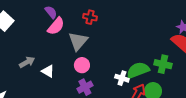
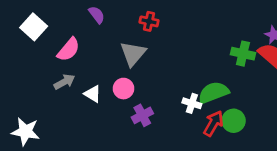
pink semicircle: (56, 26) -> (68, 50), moved
green cross: (163, 64) -> (243, 54), moved
pink circle: (82, 65) -> (123, 89), moved

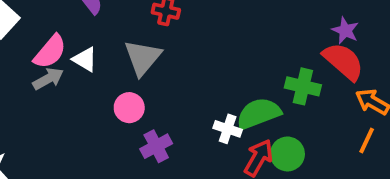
green cross: (243, 54) -> (303, 86), moved
gray arrow: (64, 82) -> (48, 79), moved
white triangle: (93, 94) -> (85, 59), moved

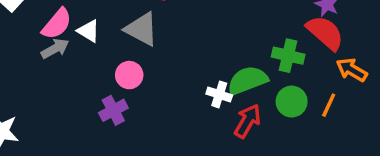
gray triangle: (143, 57) -> (142, 29), turned -42
orange line: (367, 140) -> (329, 105), moved
purple cross: (156, 146) -> (113, 110), moved
green circle: (287, 154) -> (292, 102), moved

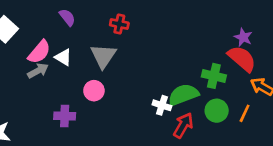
gray triangle: (142, 29) -> (103, 56), turned 36
purple cross: (113, 110) -> (65, 116), moved, turned 30

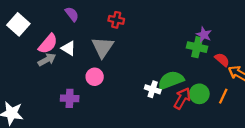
purple star: (243, 37) -> (204, 35), moved
red semicircle: (242, 59) -> (222, 60), moved, size x0.6
green cross: (214, 76) -> (197, 47), moved
red arrow: (183, 125) -> (182, 98), moved

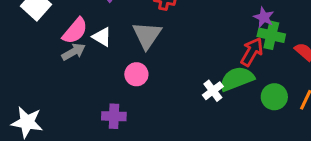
purple star: (204, 35) -> (264, 17), moved
white cross: (153, 89) -> (213, 91), turned 35
purple cross: (70, 98) -> (114, 116), moved
red arrow: (182, 98) -> (252, 52), moved

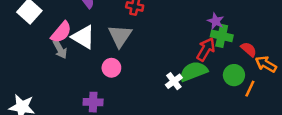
white triangle: (102, 37) -> (83, 37), size x1.5
gray arrow: (73, 52) -> (60, 49), turned 90
green circle: (274, 97) -> (234, 75), moved

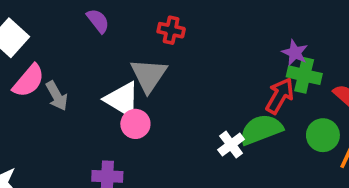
pink semicircle: (61, 32) -> (29, 81), moved
white triangle: (83, 37) -> (122, 100), moved

